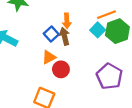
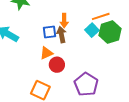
blue square: (51, 34) -> (49, 32), turned 32
purple pentagon: (109, 76) -> (86, 84), moved

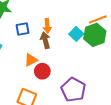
orange line: (101, 16) -> (98, 19), moved
blue square: (49, 32) -> (23, 29), moved

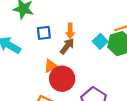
brown arrow: (45, 40) -> (67, 46), turned 49
red circle: (42, 71) -> (62, 79), size x1.5

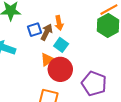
cyan square: (100, 41) -> (61, 45), moved
brown arrow: (67, 46) -> (47, 32), moved

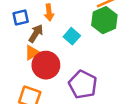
brown arrow: (47, 32) -> (36, 33), moved
cyan square: (61, 45) -> (72, 36), moved

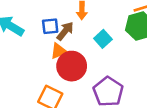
blue square: (21, 17) -> (50, 26), moved

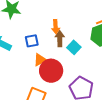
brown arrow: (65, 31) -> (60, 39), moved, turned -35

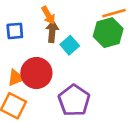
orange arrow: (56, 27) -> (48, 15), turned -32
orange triangle: (40, 60) -> (16, 78), moved

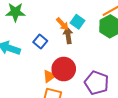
blue square: (15, 31) -> (40, 42), turned -32
cyan square: (70, 45) -> (77, 22), moved

